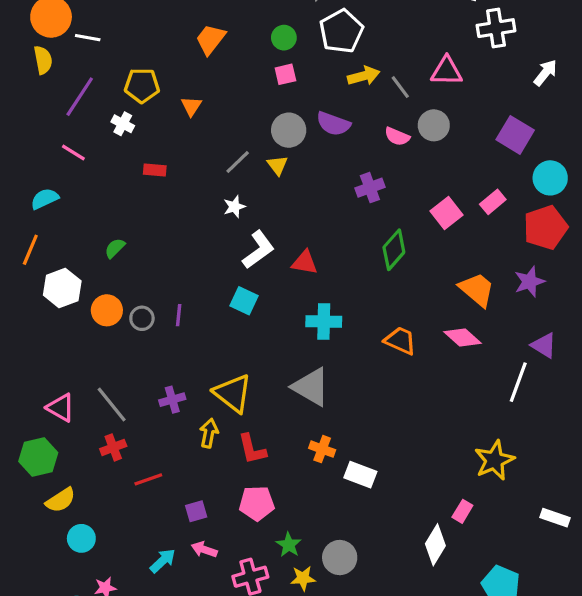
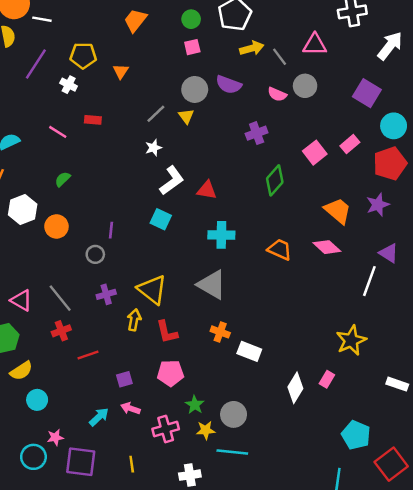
white arrow: (545, 73) -> (390, 46), size x1.4
pink line: (73, 152) -> (58, 132), moved
gray circle: (142, 318) -> (95, 254), moved
white diamond: (435, 545) -> (295, 388), moved

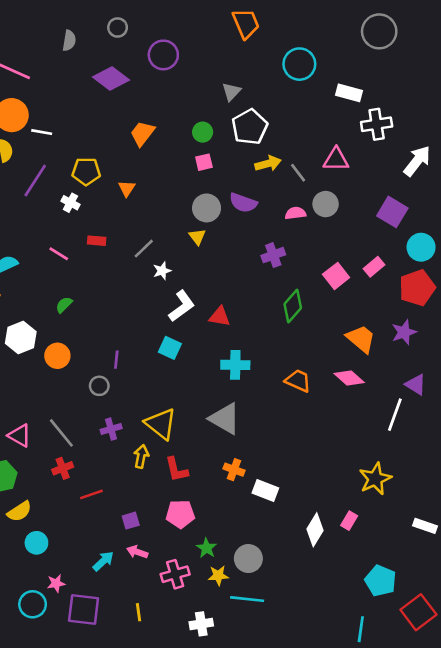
pink semicircle: (277, 94) -> (295, 213), turned 150
gray line: (156, 114) -> (144, 249), moved

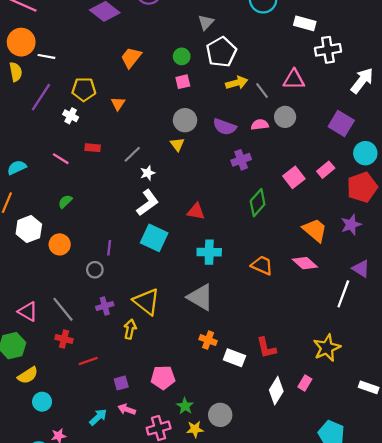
purple semicircle: (243, 203) -> (225, 127), moved
white L-shape: (182, 306) -> (148, 203), moved
cyan square: (170, 348) -> (154, 238), size x1.4
red cross: (63, 468) -> (64, 339), turned 35
red L-shape: (176, 470) -> (266, 348), moved

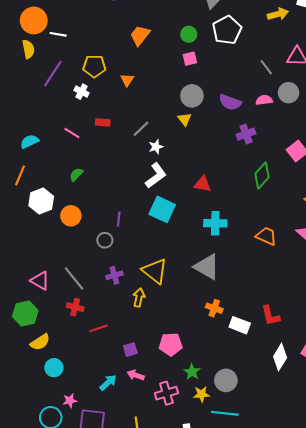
yellow arrow: (237, 83) -> (278, 14), moved

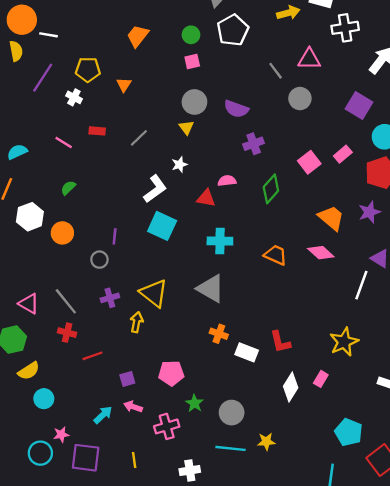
pink semicircle: (264, 100) -> (227, 181), moved
white star: (156, 147) -> (179, 165), moved
yellow star: (201, 394) -> (266, 442), moved

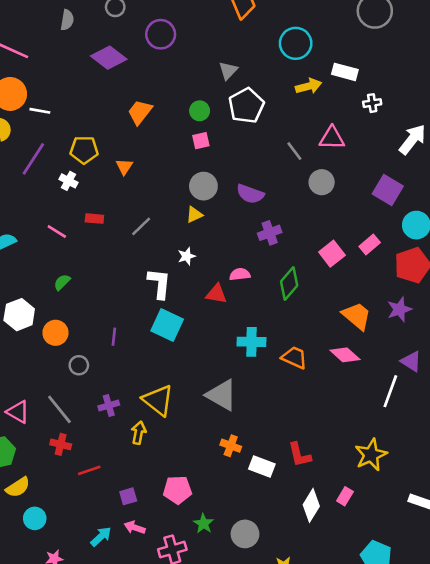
white cross: (345, 28) -> (372, 103), size x0.6
yellow triangle: (186, 127) -> (194, 215), turned 42
white L-shape: (155, 189) -> (159, 283), turned -48
cyan cross: (220, 241) -> (251, 342), moved
gray circle: (99, 260) -> (79, 365), moved

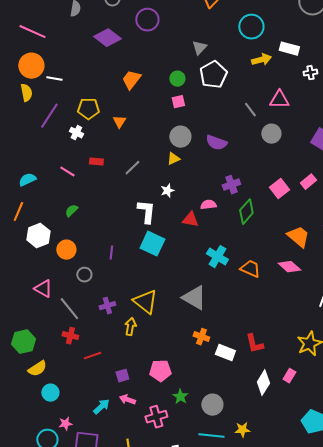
purple cross: (270, 233) -> (231, 185), moved
cyan cross: (251, 342) -> (217, 257), turned 30
pink triangle: (18, 412) -> (43, 289), moved

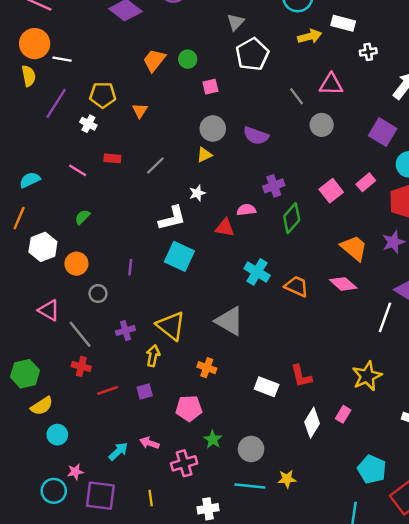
green circle: (177, 79) -> (188, 59), moved
white L-shape: (146, 212) -> (172, 218), turned 70
orange cross: (201, 337) -> (207, 368), moved
purple square: (122, 376) -> (145, 392), moved

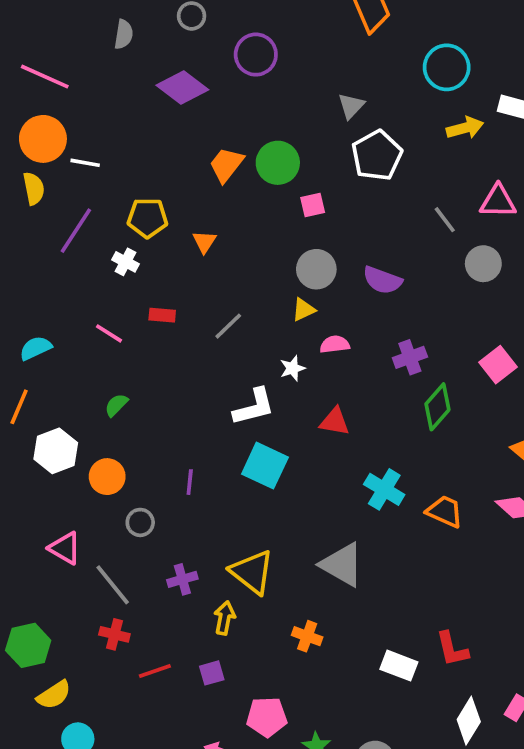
green circle: (188, 59) -> (278, 163), size x1.5
pink semicircle: (246, 210) -> (335, 344), moved
pink pentagon: (189, 408) -> (267, 717), moved

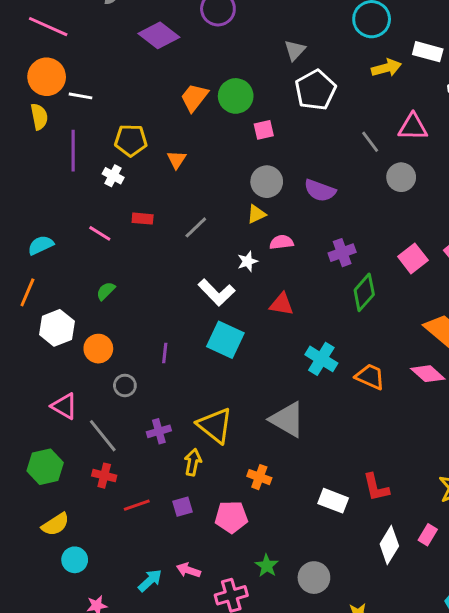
purple line: (76, 231) -> (73, 151), turned -33
white L-shape: (254, 407) -> (216, 292), turned 60
green hexagon: (28, 645) -> (45, 467), moved
pink pentagon: (267, 717) -> (231, 517), moved

